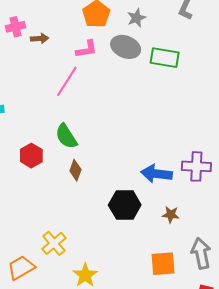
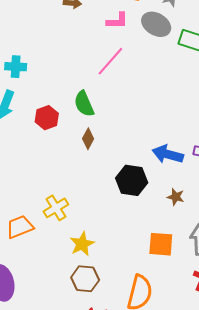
pink line: (67, 81) -> (110, 61), moved

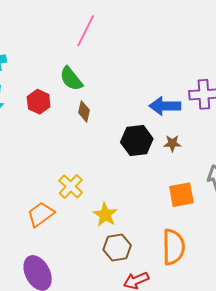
brown star: (176, 197) -> (172, 143), moved

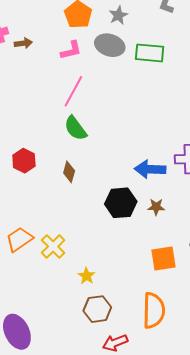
green semicircle: (71, 79) -> (75, 128), moved
orange trapezoid: (41, 214) -> (19, 239), moved
yellow star: (105, 215) -> (87, 276), size x0.7

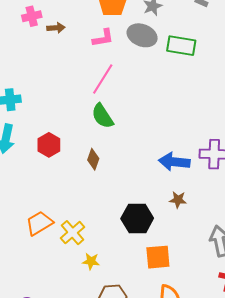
black hexagon: (121, 203) -> (137, 218), moved
orange square: (163, 258) -> (158, 257), moved
yellow star: (87, 276) -> (91, 261), moved, turned -30

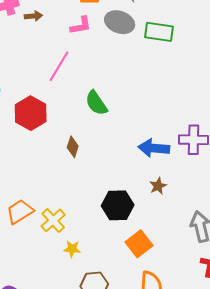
pink line: (103, 79) -> (59, 66), moved
green semicircle: (102, 116) -> (96, 103), moved
red hexagon: (49, 145) -> (31, 113), moved, size x1.4
brown star: (178, 200) -> (158, 186), turned -30
orange square: (158, 257) -> (139, 244), turned -32

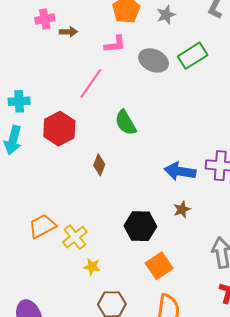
gray ellipse: (120, 22) -> (154, 60), moved
green rectangle: (159, 32) -> (193, 56), turned -44

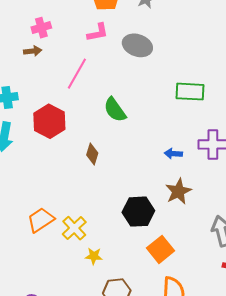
pink cross: (45, 19) -> (41, 28), moved
brown arrow: (68, 32) -> (33, 51), moved
green rectangle: (193, 56) -> (190, 92), moved, turned 40
blue arrow: (180, 171) -> (173, 154), size x0.6
brown star: (182, 209) -> (178, 191), size x1.5

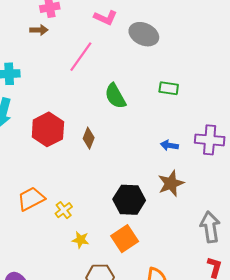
pink L-shape: (98, 33) -> (105, 18), turned 30
green rectangle: (190, 92) -> (169, 88), moved, size x0.7
red hexagon: (49, 121) -> (48, 129), moved
yellow cross: (74, 228) -> (64, 210), size x0.7
orange square: (160, 249) -> (125, 239), moved

